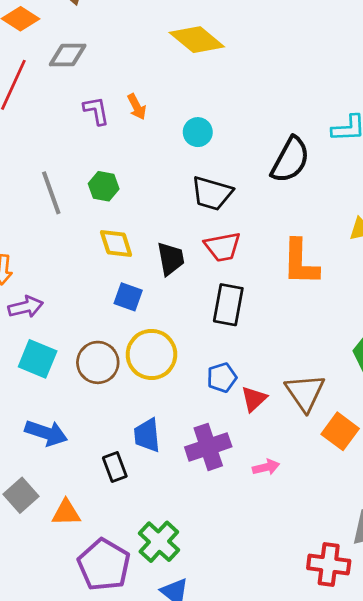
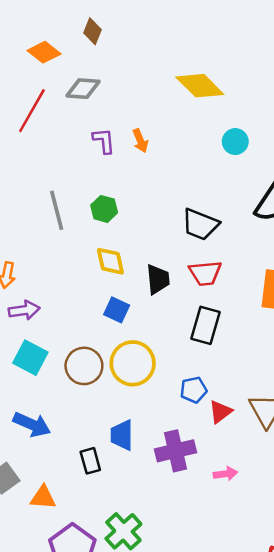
cyan circle: (198, 132) -> (235, 142), moved

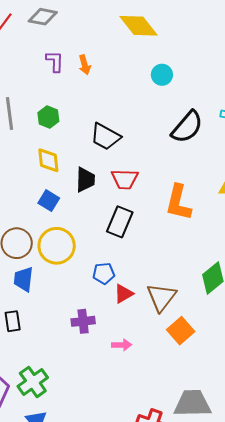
black trapezoid: (200, 224) -> (105, 137), moved
blue trapezoid: (122, 435) -> (24, 279), moved
purple cross: (175, 451) -> (83, 321), size x0.7

